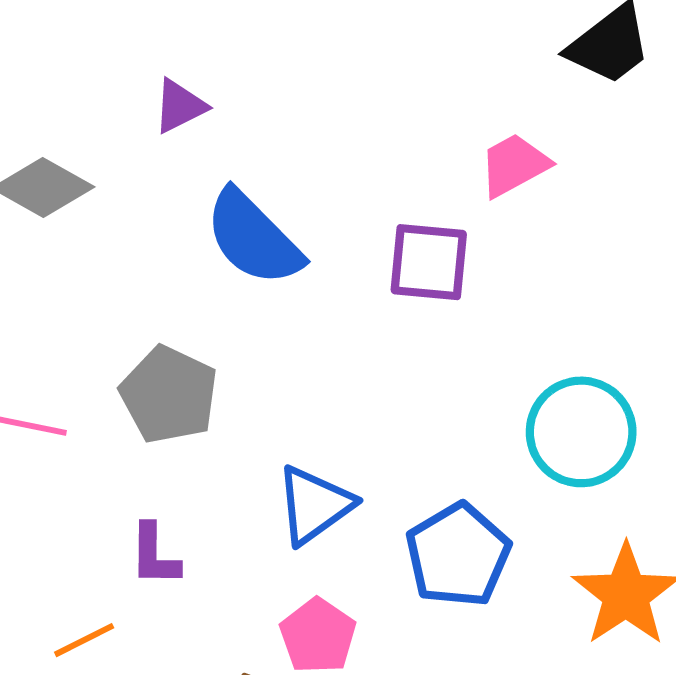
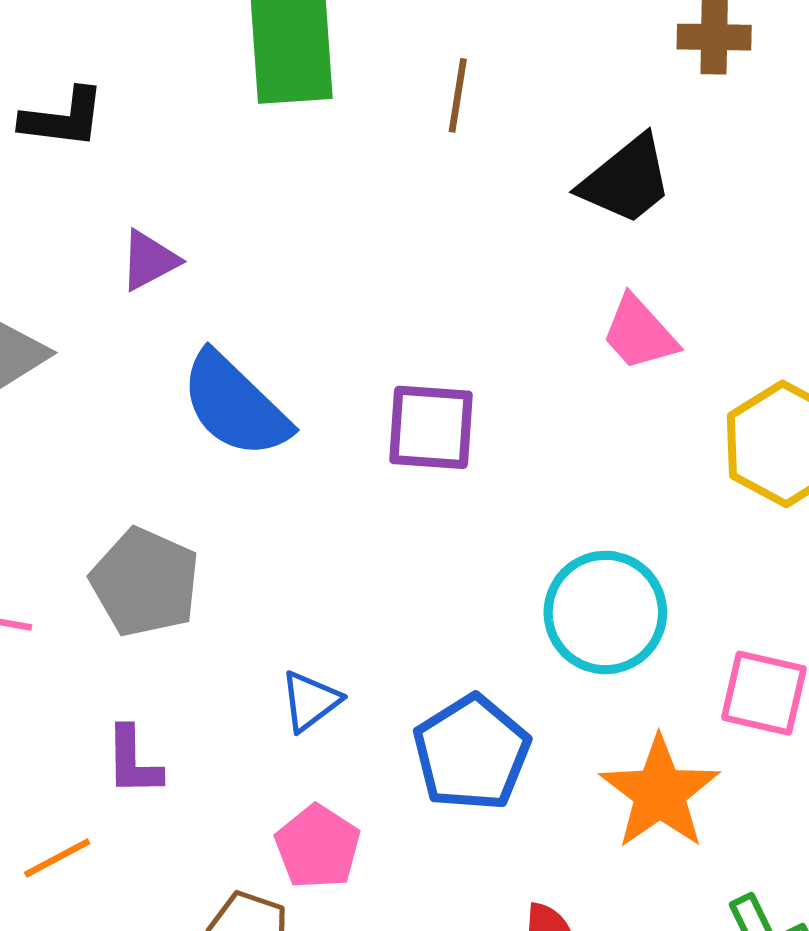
pink trapezoid: (514, 165) -> (639, 333), moved, turned -102
blue triangle: (314, 505) -> (310, 701), size x0.7

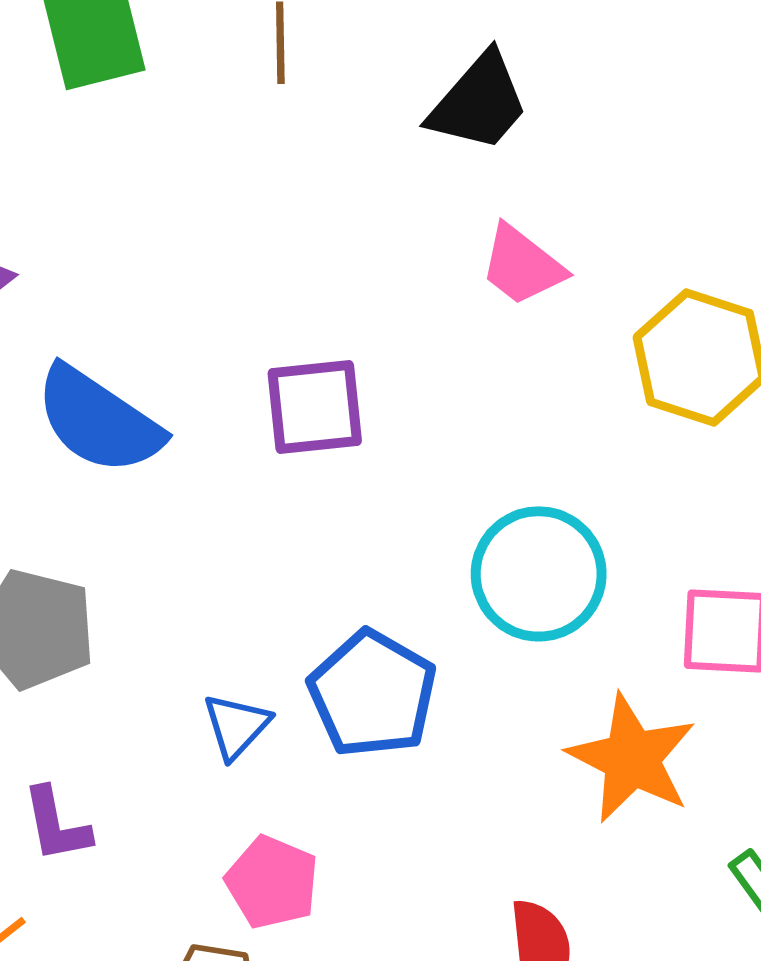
blue pentagon: (471, 753) -> (372, 694), moved

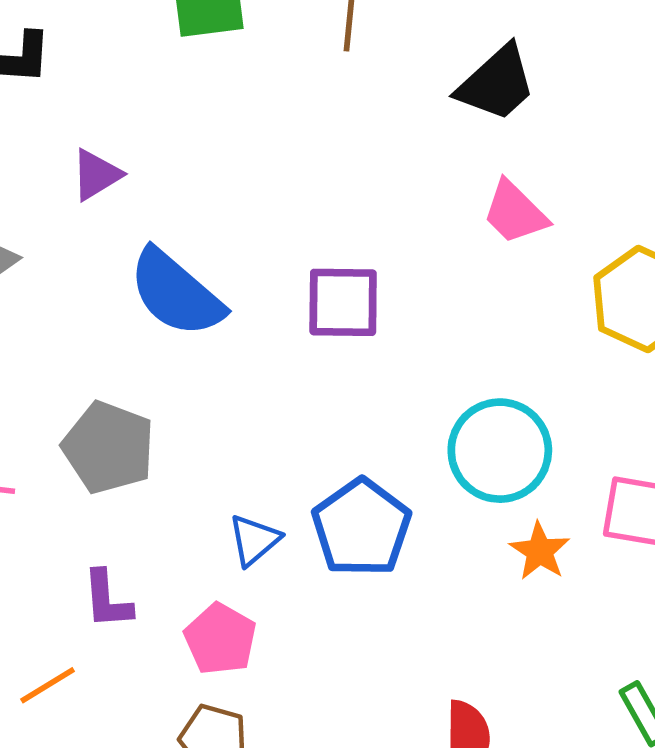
orange star: (632, 758) -> (540, 551), moved, size x0.6
pink pentagon: (272, 882) -> (220, 639), moved

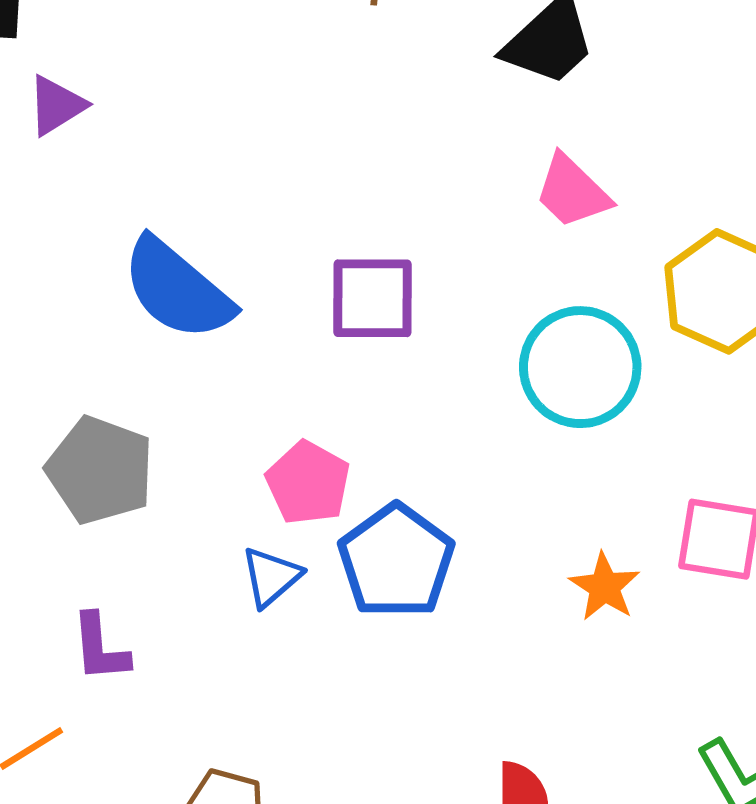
purple triangle: (96, 175) -> (56, 105), moved
cyan circle: (500, 451) -> (580, 367), moved
pink pentagon: (220, 639) -> (308, 483), moved

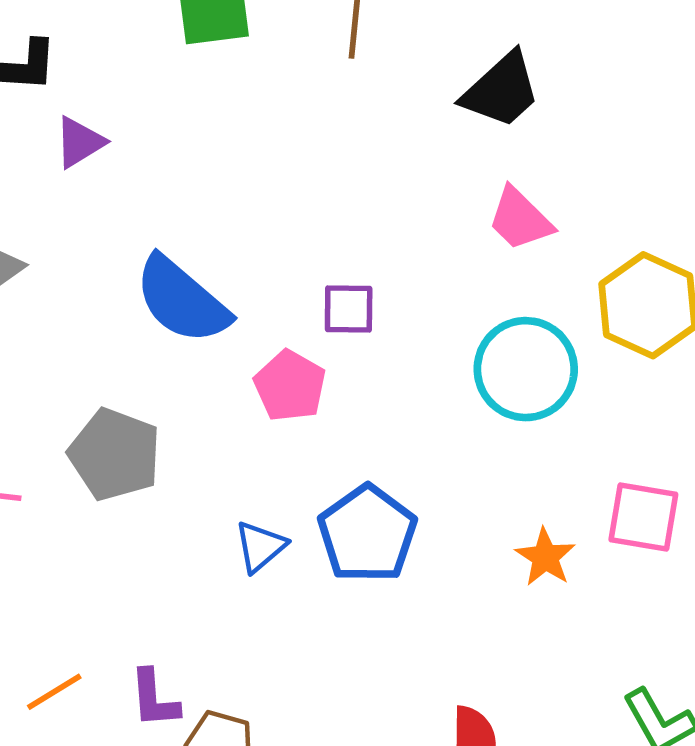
purple square: (372, 298) -> (349, 309), size x0.7
pink pentagon: (308, 483) -> (290, 386), moved
purple L-shape: (100, 648) -> (154, 699), moved

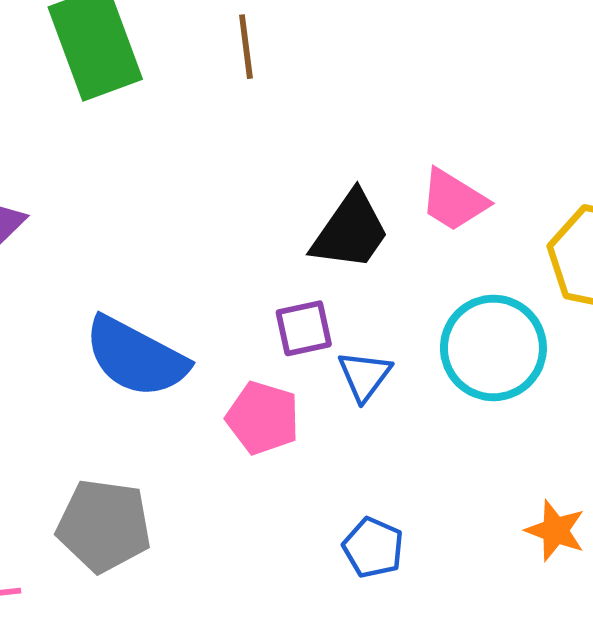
black trapezoid: (501, 90) -> (350, 231), moved
blue pentagon: (367, 534) -> (373, 548), size x0.6
blue triangle: (260, 546) -> (364, 376), moved

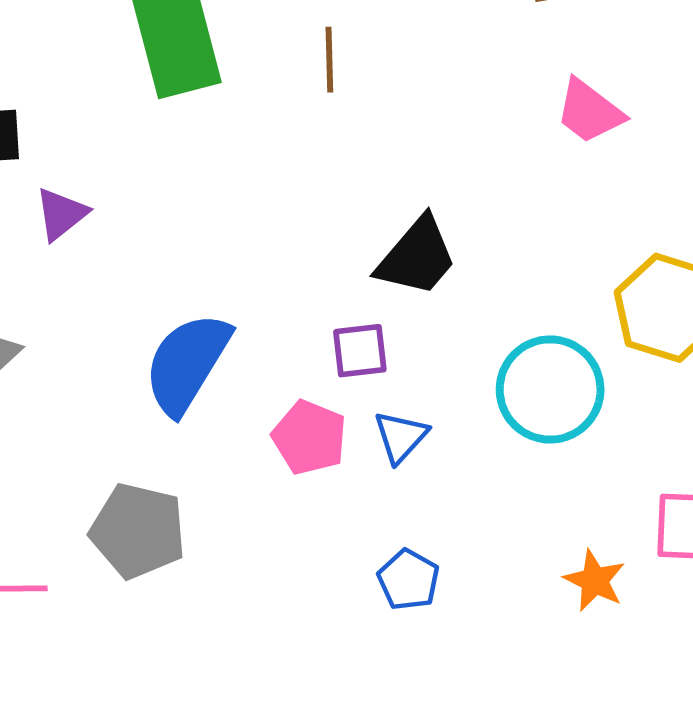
pink trapezoid: (454, 200) -> (589, 111), moved
blue semicircle: (136, 357) -> (187, 363), turned 88
blue triangle: (364, 376) -> (401, 437), moved

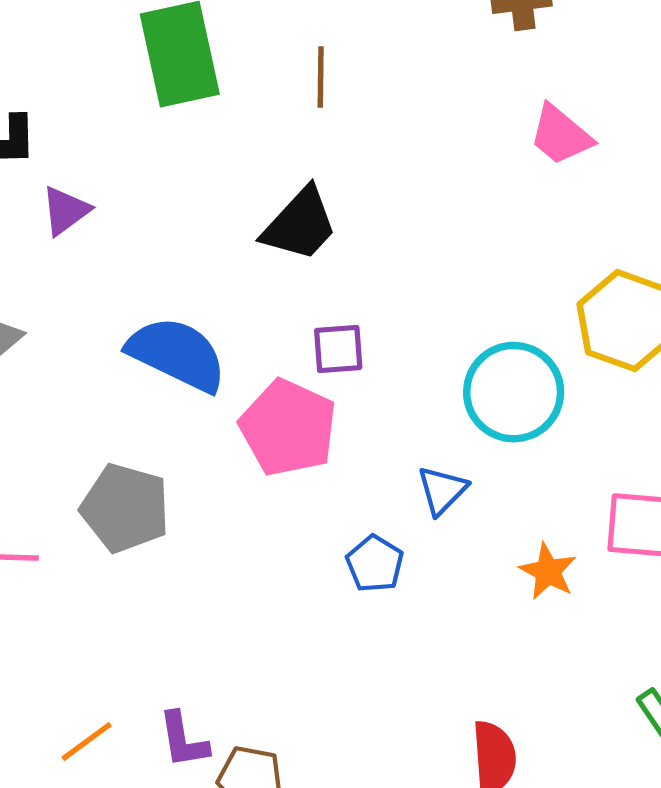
black trapezoid: (417, 257) -> (300, 224), moved
blue semicircle: (187, 363) -> (177, 354), turned 82
pink pentagon: (309, 437) -> (288, 428), size x1.4
blue triangle: (401, 437) -> (442, 490), moved

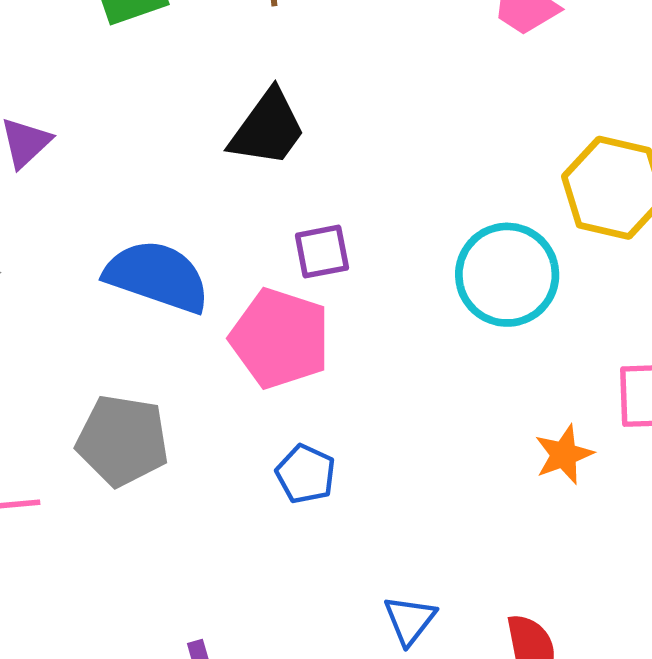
blue triangle: (442, 490) -> (410, 620), moved
blue pentagon: (375, 564) -> (306, 474), moved
orange star: (548, 571) -> (564, 455), turned 30

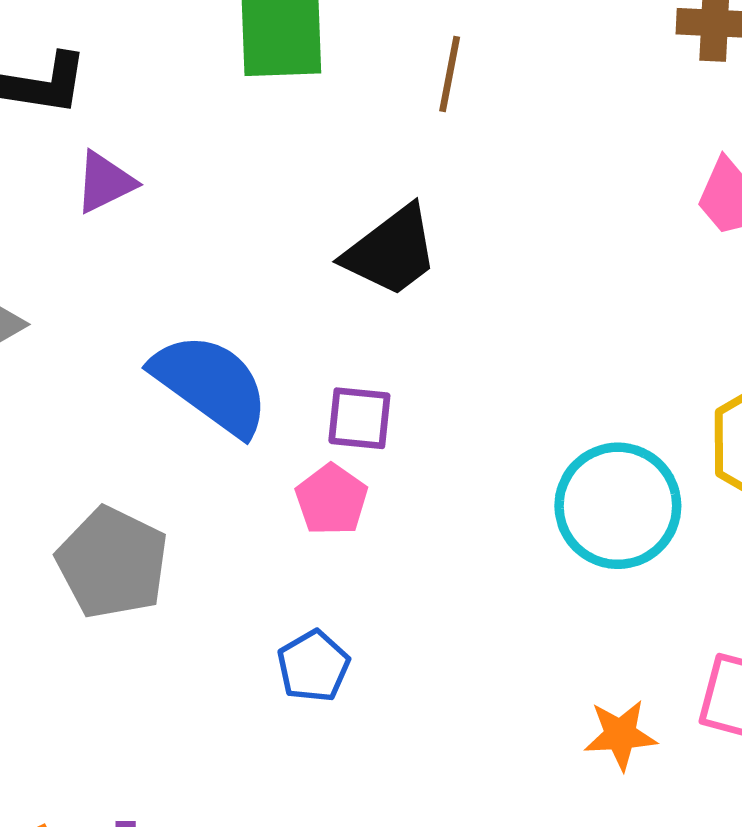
purple square: (322, 252) -> (359, 418), moved
pink pentagon: (280, 338) -> (332, 500), size x0.6

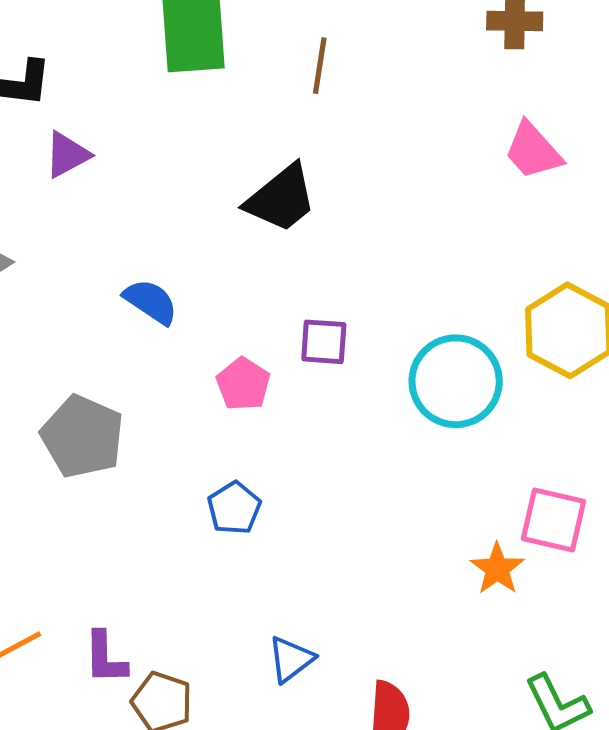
blue semicircle: (211, 384) -> (151, 302), size x0.6
purple square: (359, 418) -> (324, 342), moved
orange star: (620, 735) -> (497, 569), moved, turned -30

